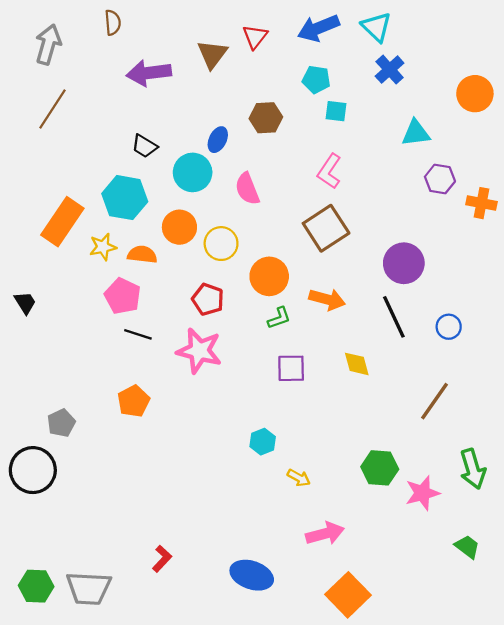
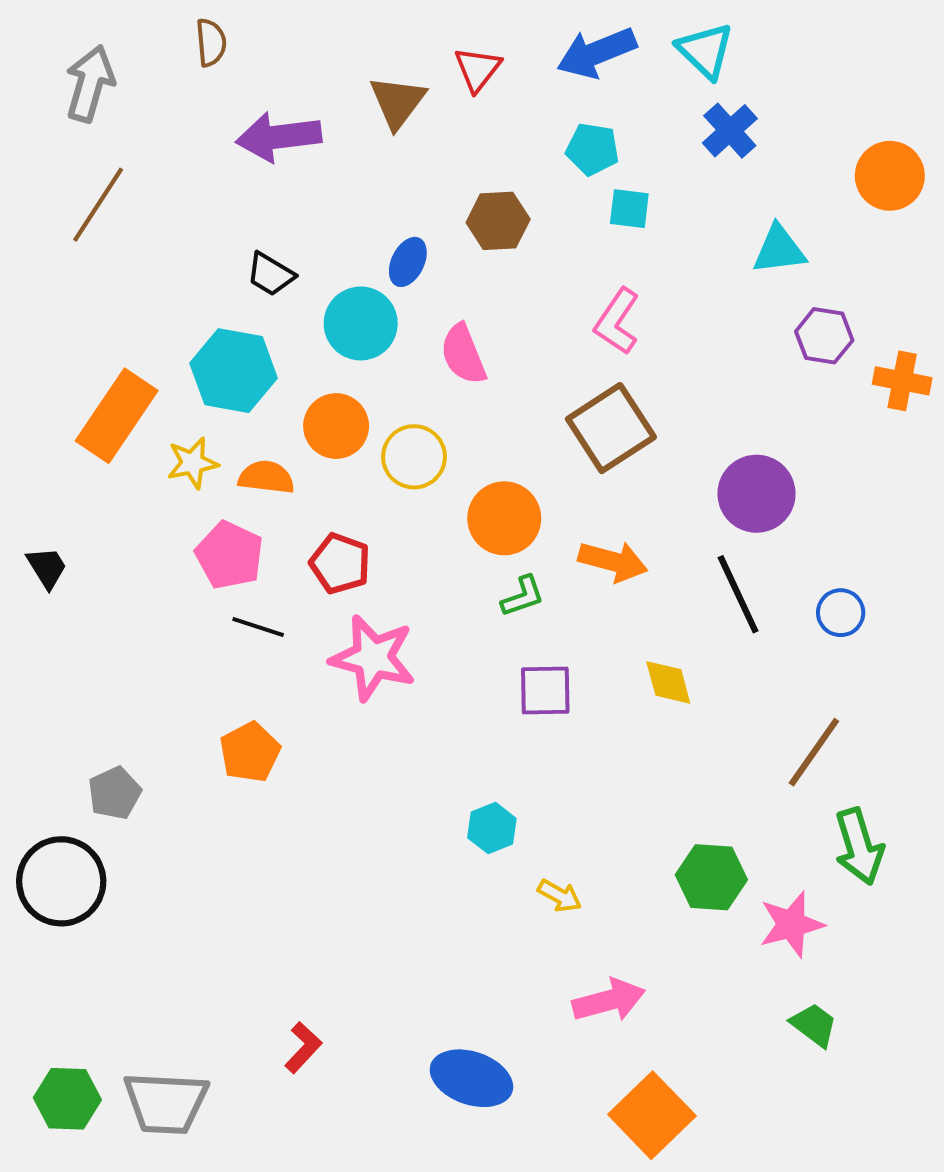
red pentagon: (208, 299) -> (340, 563), moved
green arrow: (473, 469) -> (859, 846), moved
green trapezoid: (467, 547) -> (814, 1025), moved

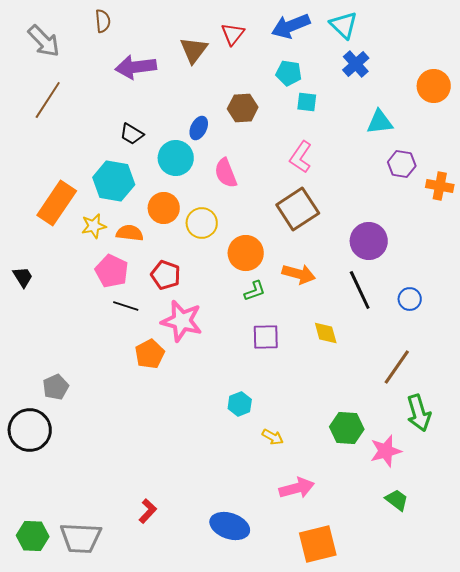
gray arrow: (90, 84) -> (44, 41), turned 120
orange pentagon: (250, 752) -> (150, 354), moved
orange square: (652, 1115) -> (318, 544), turned 30

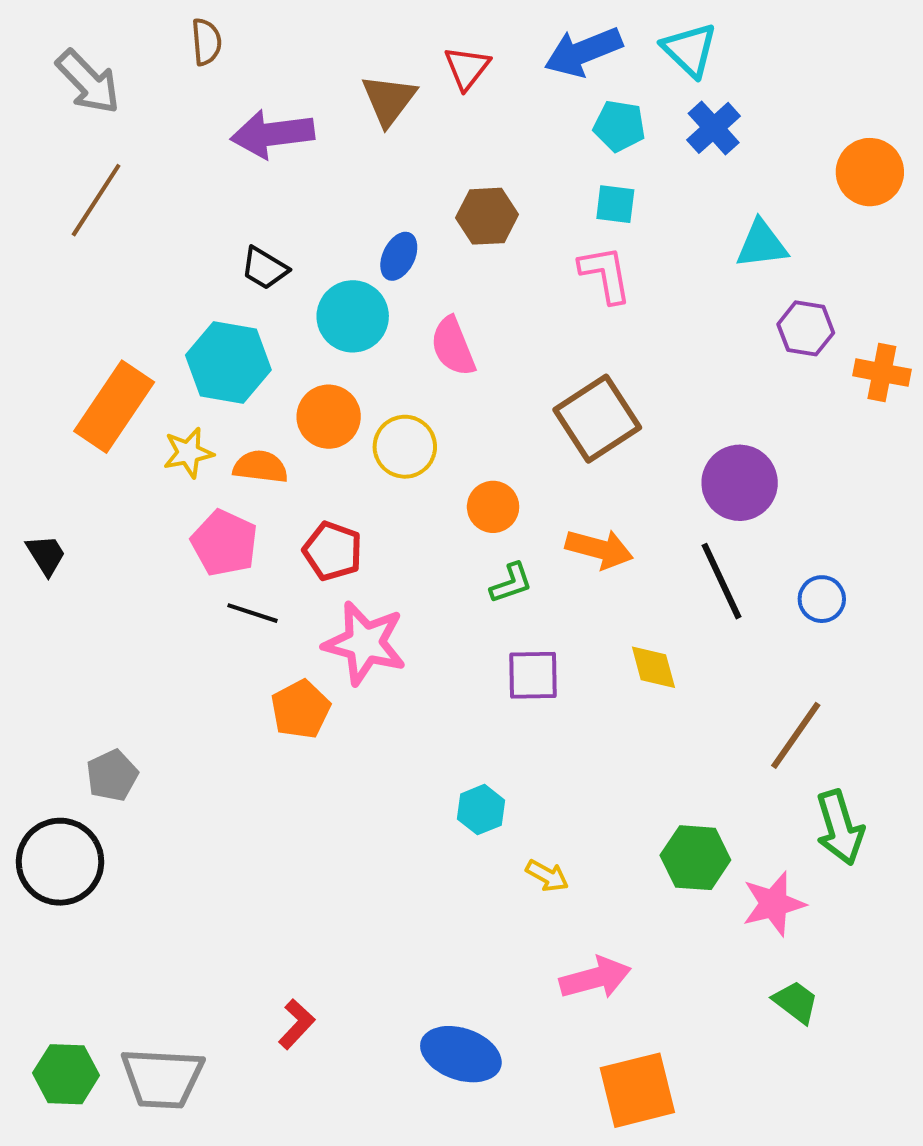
cyan pentagon: (289, 73) -> (619, 126), moved
pink L-shape: (301, 157) -> (605, 274), moved, turned 136
orange circle: (246, 253) -> (493, 507), size x0.7

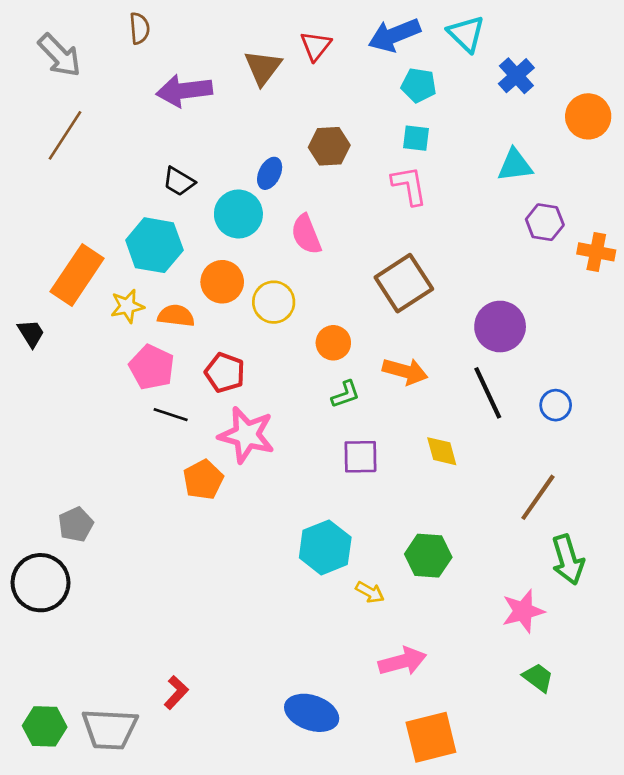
blue cross: (714, 128) -> (516, 76), moved
black trapezoid: (46, 555) -> (31, 333), moved
cyan hexagon: (481, 810) -> (325, 547), size x1.6
green hexagon: (695, 858) -> (428, 556), moved
red L-shape: (297, 1024) -> (176, 692), moved

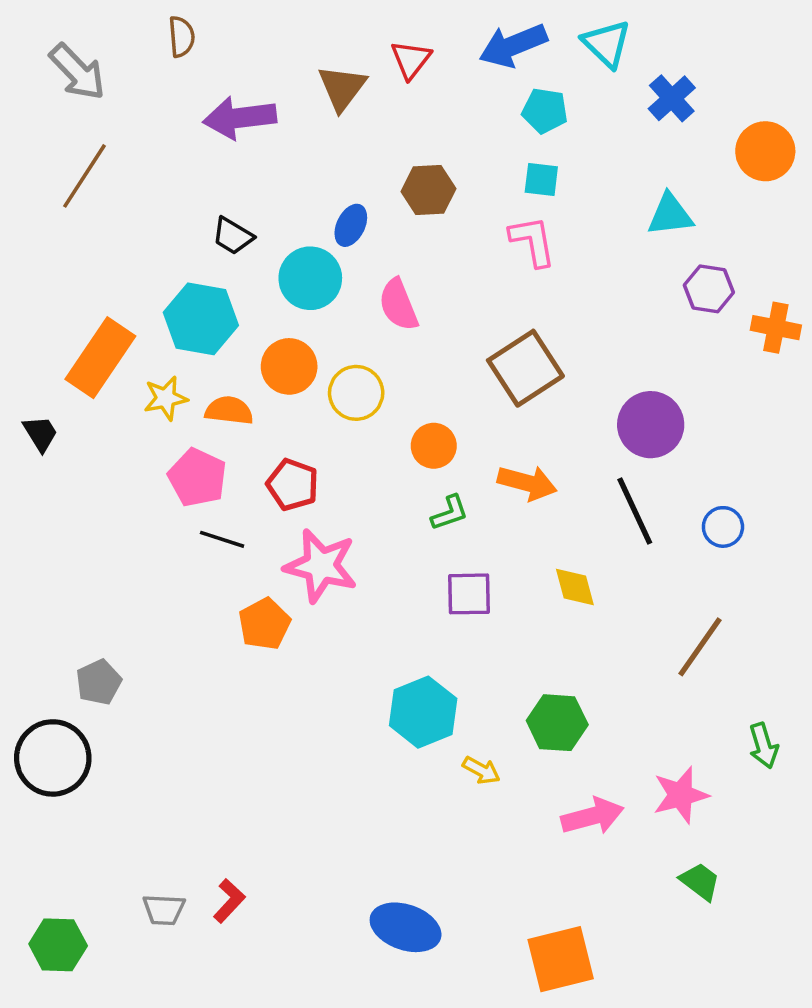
green arrow: (568, 560) -> (764, 746), moved, size x0.7
pink arrow: (402, 661) -> (592, 816), moved
gray trapezoid: (110, 729) -> (164, 910), moved, size x0.6

